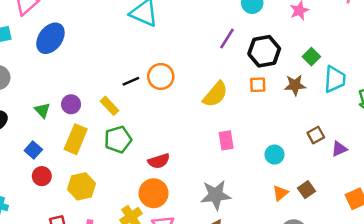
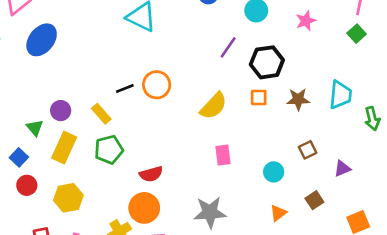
green square: (311, 57) -> (357, 34), moved
green triangle: (42, 110) -> (35, 128), moved
brown square: (316, 135) -> (308, 150), moved
brown square: (306, 190) -> (314, 200), moved

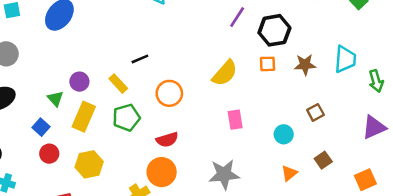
orange circle: (157, 85) -> (169, 93), moved
purple triangle: (342, 169) -> (374, 127), moved, size x1.5

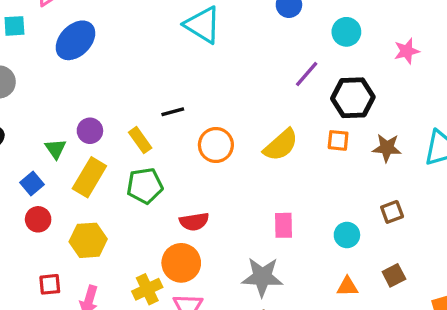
orange circle: (169, 93) -> (216, 145), moved
pink rectangle: (235, 120) -> (283, 225), moved
orange triangle: (289, 173) -> (347, 287), turned 30

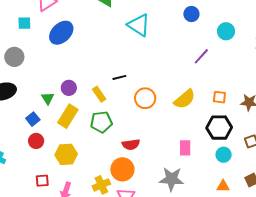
black hexagon: (353, 98) -> (219, 128), moved

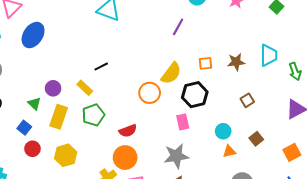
orange circle: (145, 98) -> (150, 93), moved
black hexagon: (219, 128) -> (195, 95), moved
cyan circle: (224, 155) -> (223, 131), moved

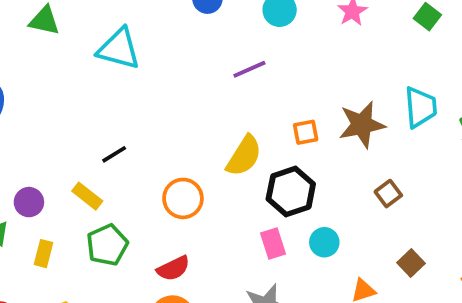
purple line: (178, 27) -> (249, 69), turned 42
brown star: (236, 62) -> (362, 125), size x1.4
orange circle: (150, 93) -> (183, 198), moved
yellow rectangle: (59, 117) -> (44, 254), size x0.6
cyan circle: (223, 131) -> (324, 242), moved

